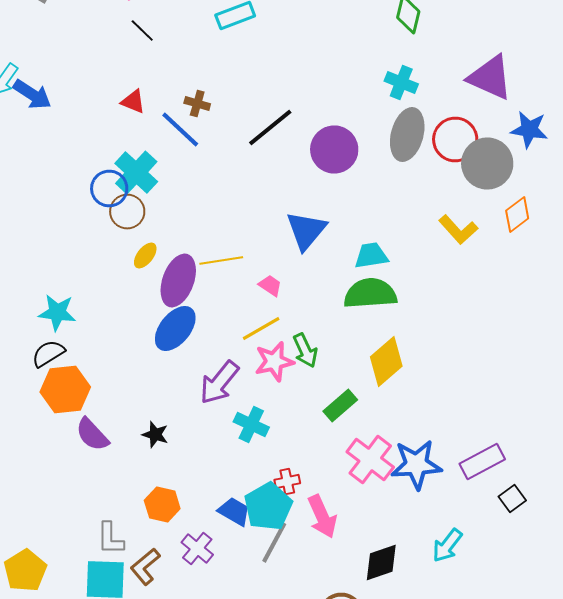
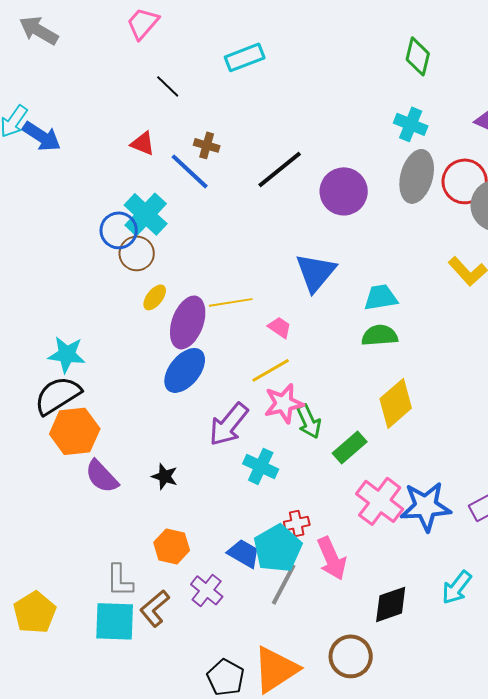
black line: (142, 30) -> (168, 86), moved
green semicircle: (370, 294) -> (380, 335), size x0.7
green arrow: (305, 350) -> (309, 421), moved
black semicircle: (48, 354) -> (58, 395), size x1.4

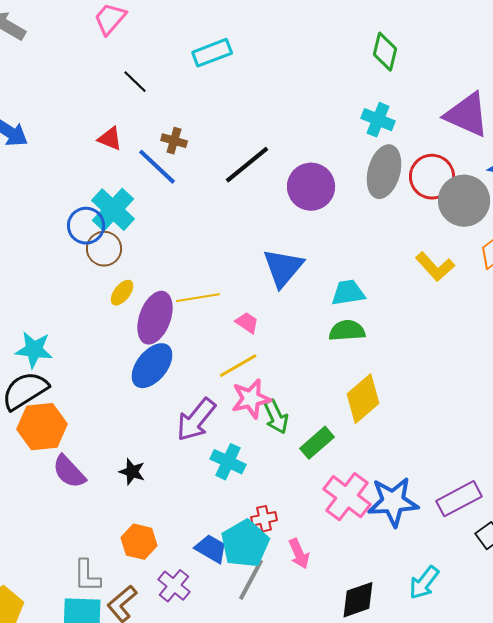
pink arrow: (332, 558) -> (299, 554), size x0.7

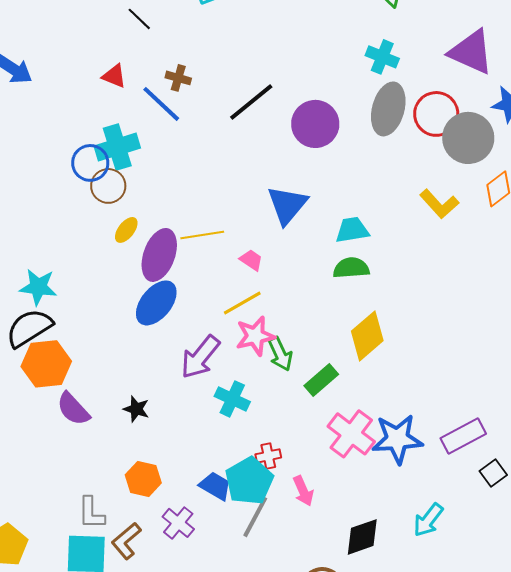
cyan cross: (113, 210) -> (117, 147), turned 30

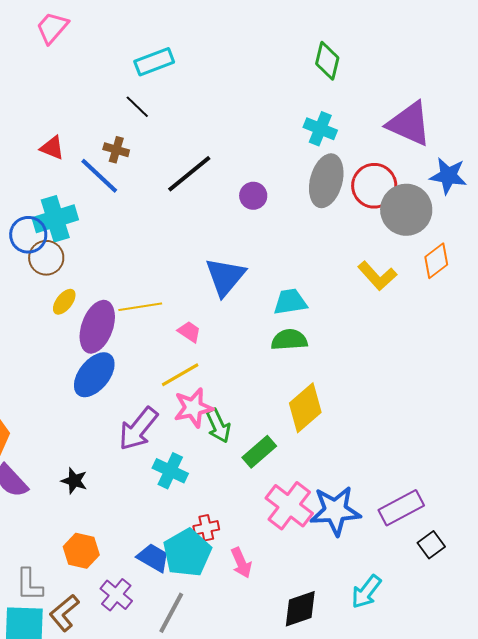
black line: (139, 19) -> (137, 107), moved
purple circle: (315, 124) -> (253, 196), size x0.6
gray line: (255, 517) -> (171, 613), moved

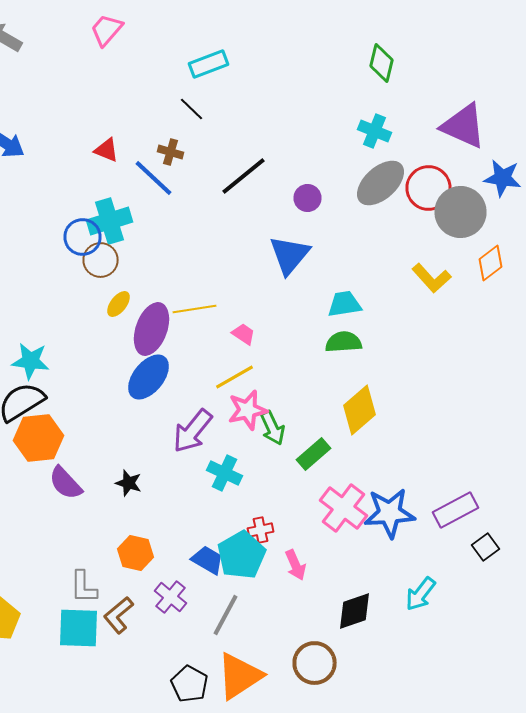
gray ellipse: (326, 181) -> (380, 183), turned 33
blue triangle: (225, 277) -> (290, 255), moved

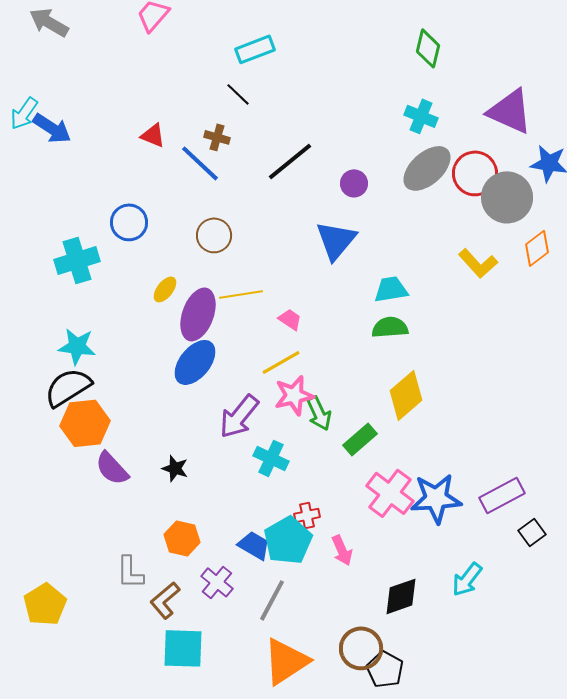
cyan cross: (110, 221) -> (77, 260), moved
brown circle: (100, 260) -> (214, 235), moved
cyan square: (78, 628) -> (183, 648), moved
black pentagon: (190, 684) -> (385, 669), moved

